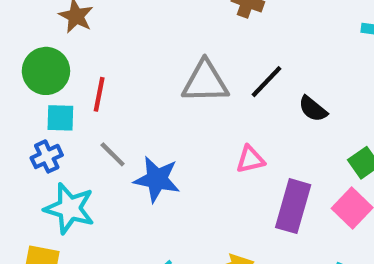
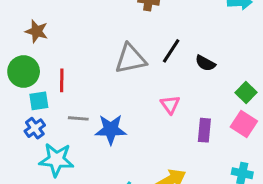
gray line: (113, 154) -> (78, 118), turned -30
pink triangle: (250, 159) -> (170, 105), turned -42
purple rectangle: (293, 206) -> (204, 130), size x0.7

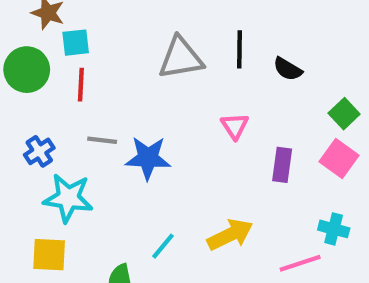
black line: (171, 51) -> (240, 49), turned -35
cyan square: (39, 101) -> (76, 43), moved

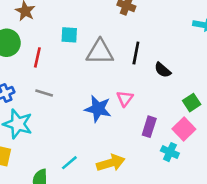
cyan square: (76, 43) -> (69, 35), moved
blue star: (148, 158) -> (98, 109), moved
cyan cross: (334, 229) -> (170, 152), moved

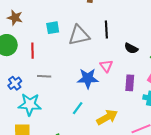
black semicircle: (163, 70) -> (131, 48), moved
cyan line: (69, 163) -> (78, 108), moved

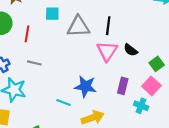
pink triangle: (106, 66) -> (107, 51), moved, size x1.5
blue star: (88, 78) -> (85, 86), moved
cyan line: (78, 108) -> (63, 103), turned 64

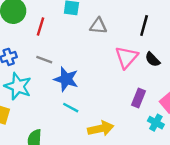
black line: (108, 26) -> (144, 26), moved
gray triangle: (78, 27) -> (98, 26), size x0.7
blue star: (85, 86) -> (66, 79), moved

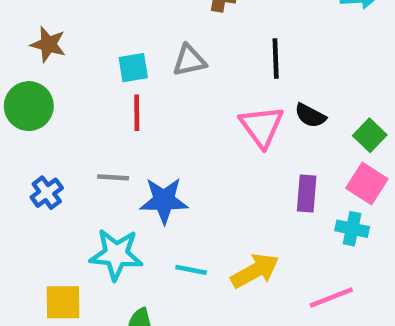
red line: (40, 26) -> (137, 113), moved
gray triangle: (98, 26) -> (189, 60), moved
cyan star: (18, 86) -> (116, 254), moved
cyan line: (71, 108) -> (191, 270), moved

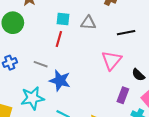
black line: (276, 58) -> (126, 33), turned 66
black semicircle: (310, 116) -> (138, 75), moved
cyan star: (116, 254) -> (32, 98), turned -30

